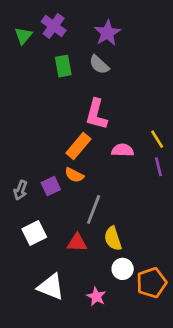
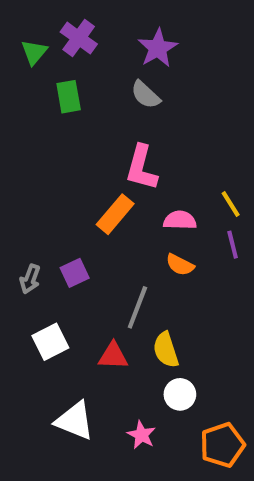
green rectangle: (63, 66) -> (69, 97), moved
orange semicircle: (74, 175) -> (180, 265), moved
orange pentagon: (152, 283) -> (222, 445), moved

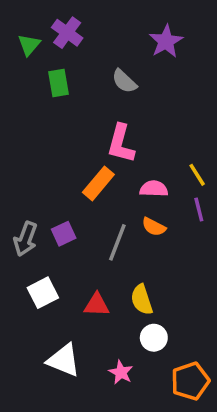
purple star: (158, 48) -> (166, 41), moved
gray arrow: (30, 279) -> (26, 239), size x1.4
gray line: (137, 307) -> (117, 242), moved

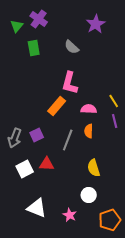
orange semicircle: (154, 227) -> (89, 131), turned 64
yellow semicircle: (142, 300) -> (94, 168), moved
red triangle: (97, 305) -> (47, 164), moved

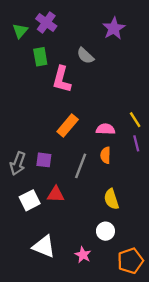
pink L-shape: (70, 83) -> (62, 79), moved
purple square: (37, 135) -> (44, 160), turned 32

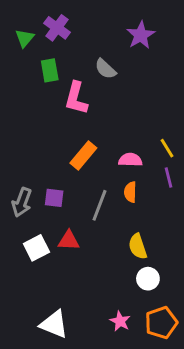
white circle: (105, 231) -> (148, 279), moved
white triangle: (44, 247) -> (54, 324), moved
pink star: (83, 255) -> (120, 321), moved

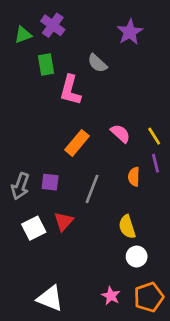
green triangle: (25, 38) -> (23, 35), turned 30
pink semicircle: (130, 160) -> (120, 133), moved, turned 40
orange semicircle: (130, 192) -> (134, 177), moved
red triangle: (69, 241) -> (64, 221), turned -50

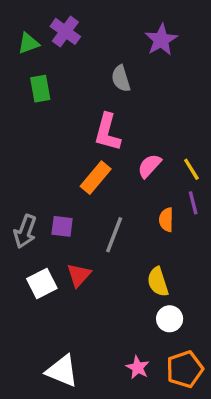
gray semicircle: (97, 63) -> (121, 79), turned 30
green rectangle: (46, 64) -> (40, 89), moved
pink L-shape: (70, 90) -> (107, 132), moved
pink semicircle: (120, 133) -> (149, 166), turned -90

